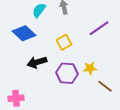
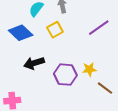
yellow square: (64, 42) -> (55, 30), moved

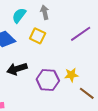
yellow square: (55, 30) -> (38, 36), turned -35

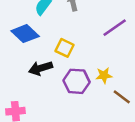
yellow square: (38, 36) -> (64, 48), moved

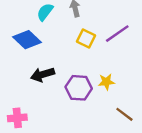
yellow square: (64, 48) -> (86, 38), moved
brown line: (122, 97) -> (124, 114), moved

